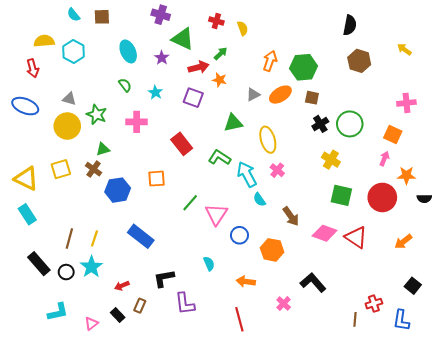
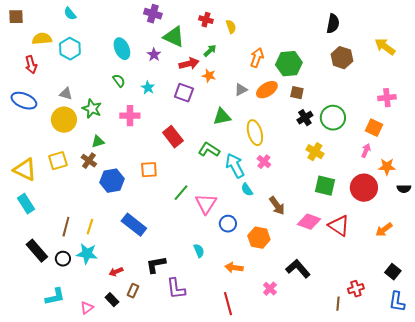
brown square: (102, 17) -> (16, 17), moved
yellow arrow: (404, 49) -> (385, 47), size x1.5
cyan star: (91, 267) -> (87, 254), turned -30
blue L-shape: (401, 320) -> (397, 302), moved

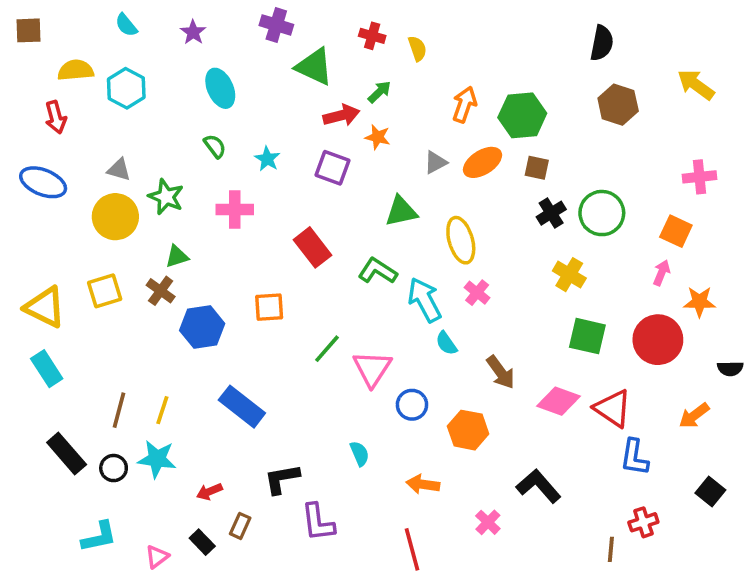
purple star: (154, 55) -> (193, 32), moved
black semicircle: (404, 189) -> (730, 369), moved
blue L-shape: (397, 302) -> (634, 457), moved

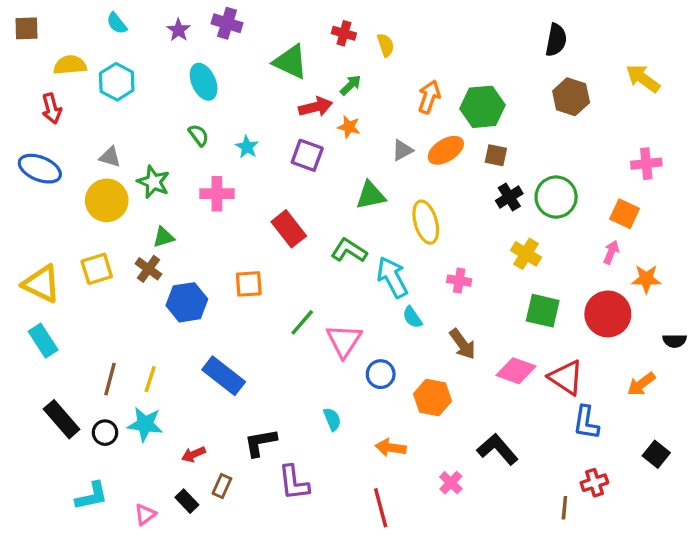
purple cross: (276, 25) -> (227, 23), moved
pink cross: (477, 293) -> (459, 281), moved, turned -30

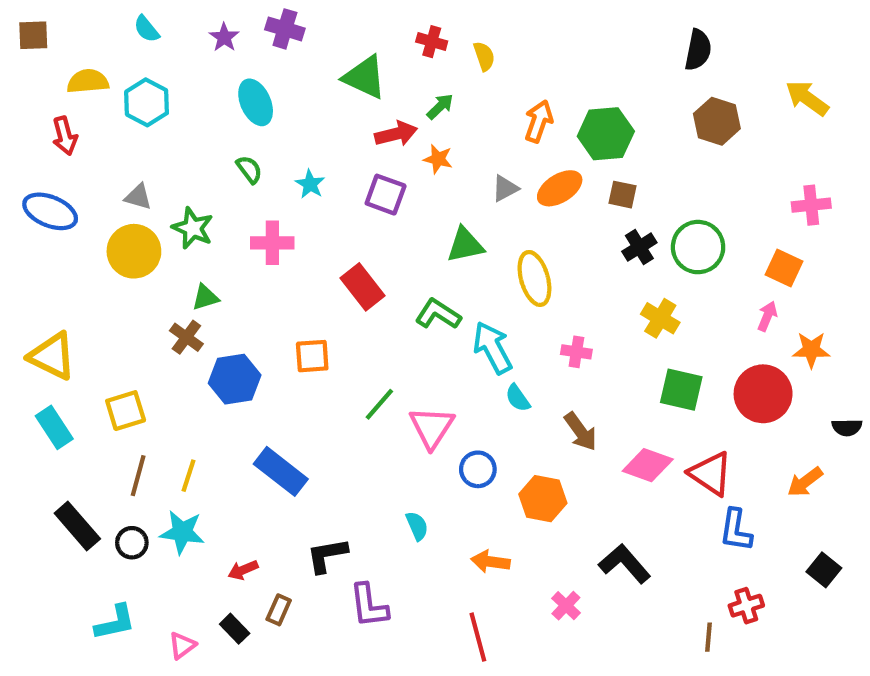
yellow square: (97, 269) -> (126, 411), moved

